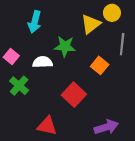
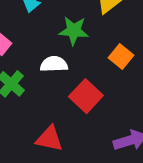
white semicircle: (43, 62) -> (54, 64), moved

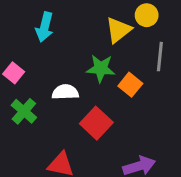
green star: (74, 31) -> (101, 68), moved

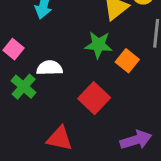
white semicircle: (65, 92) -> (49, 68), moved

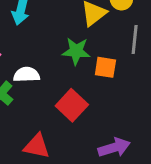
orange square: (127, 61) -> (105, 67), turned -30

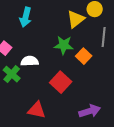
orange square: (105, 67) -> (84, 56), turned 35

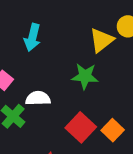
orange square: (84, 56) -> (113, 130), moved

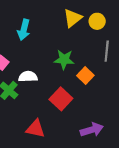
yellow triangle: (102, 40) -> (73, 18), moved
orange square: (113, 130) -> (85, 76), moved

